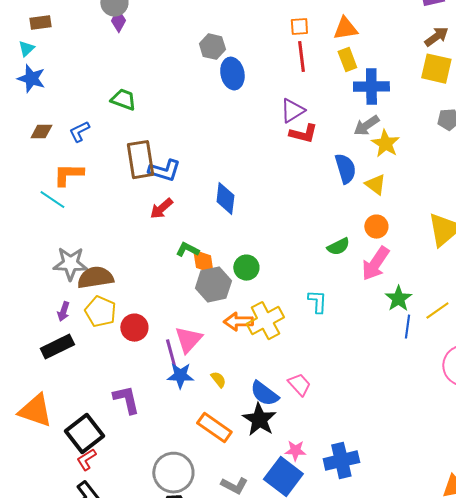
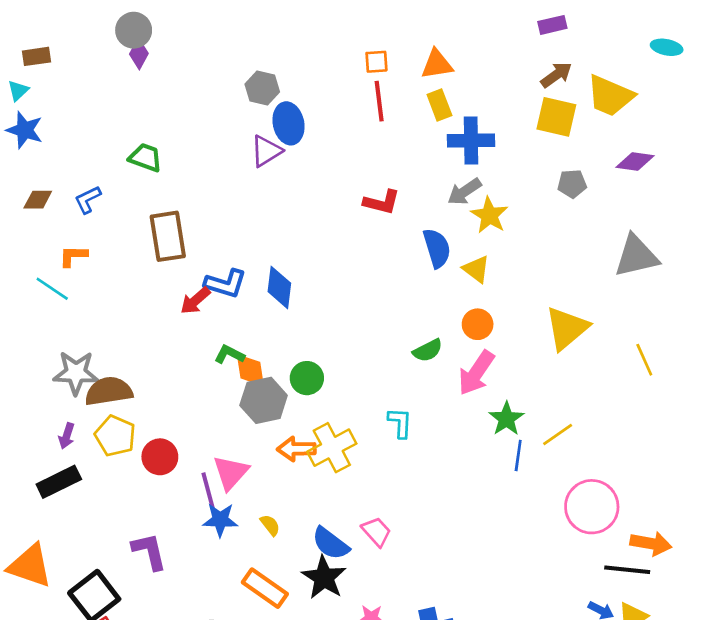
purple triangle: (292, 111) -> (266, 151), moved
blue L-shape: (164, 171) -> (226, 284), moved
orange L-shape: (68, 175) -> (73, 256), size x0.7

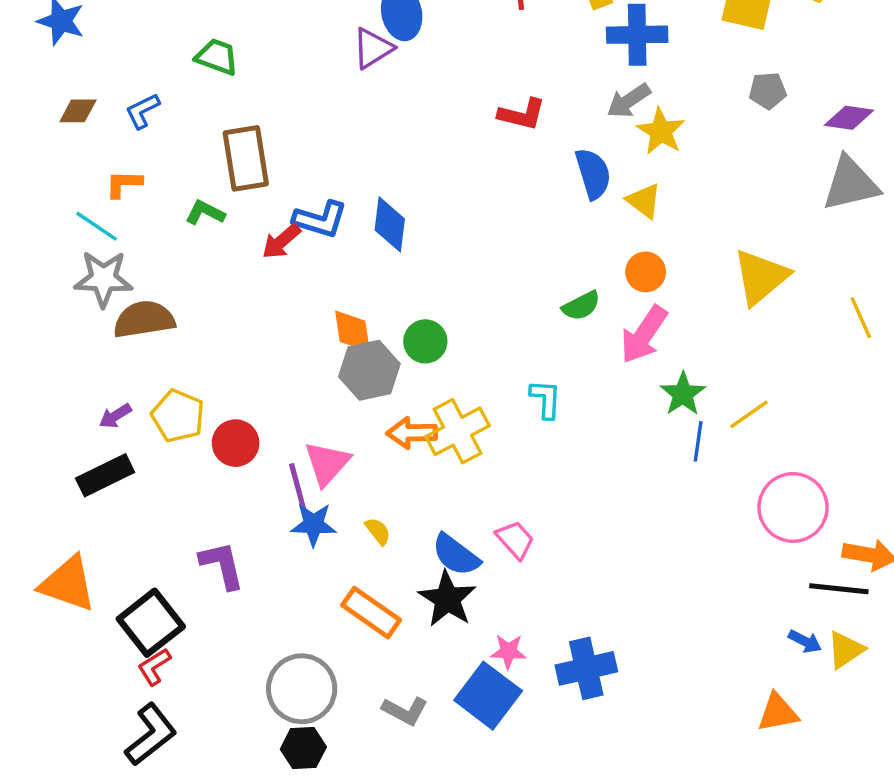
purple diamond: (635, 161) -> (849, 118), moved
green L-shape: (229, 354) -> (205, 213), moved
gray star: (76, 373) -> (103, 279), moved
brown semicircle: (109, 391) -> (144, 319), moved
purple arrow: (67, 436) -> (115, 416), turned 40

